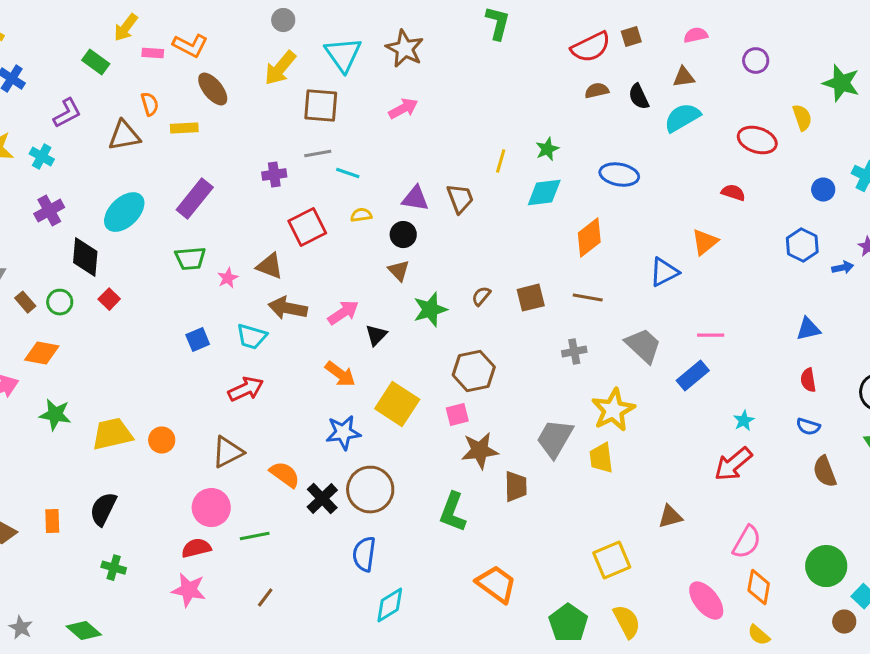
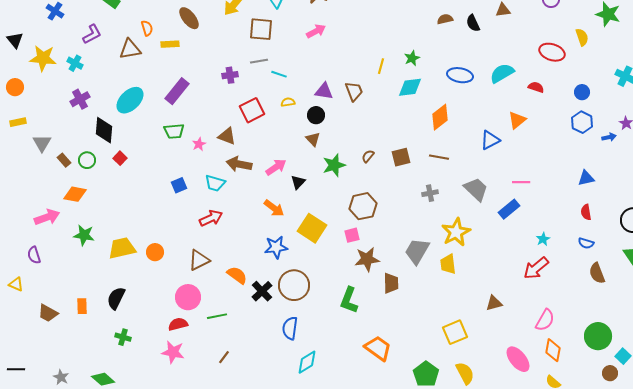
cyan semicircle: (682, 118) -> (502, 73), moved
blue circle: (823, 190) -> (582, 92), moved

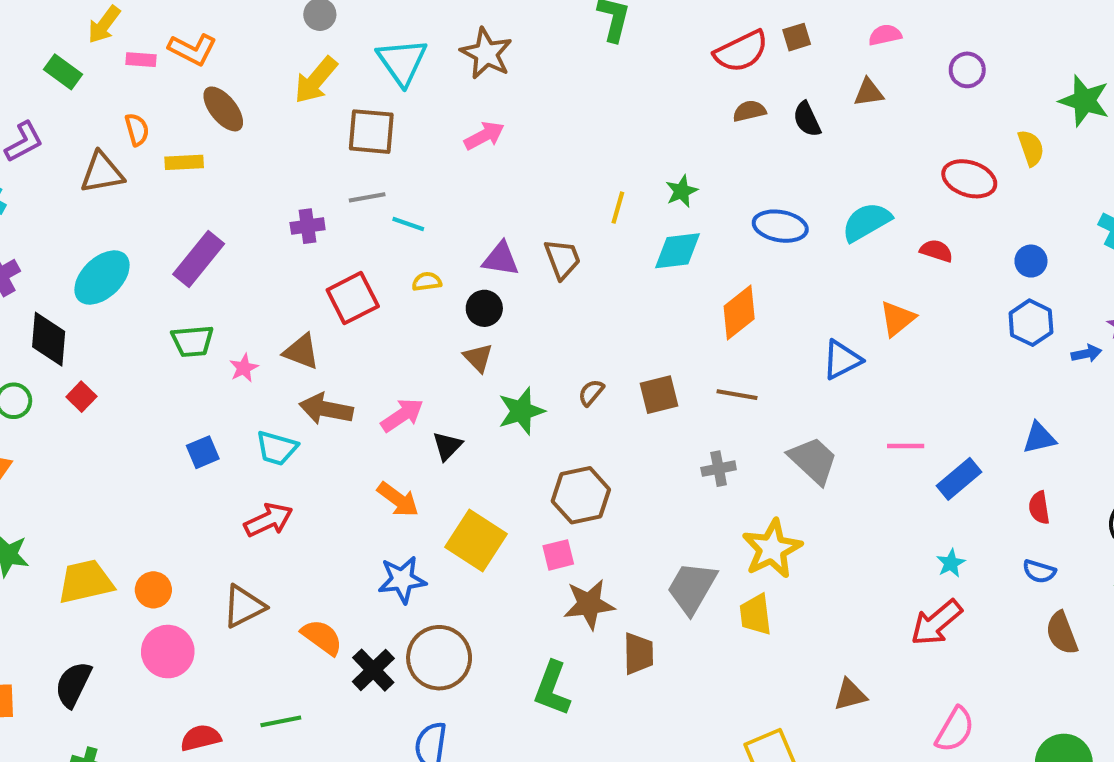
blue rectangle: (509, 209) -> (959, 479), moved
pink circle: (188, 297) -> (168, 652), moved

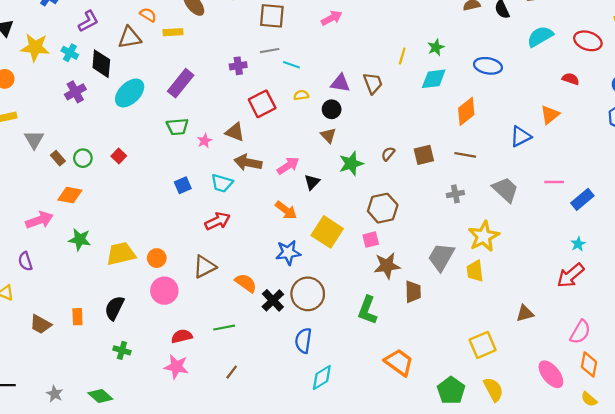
orange semicircle: (137, 130) -> (148, 15), turned -42
cyan semicircle: (867, 222) -> (540, 36), moved
black diamond: (49, 339) -> (101, 64), moved

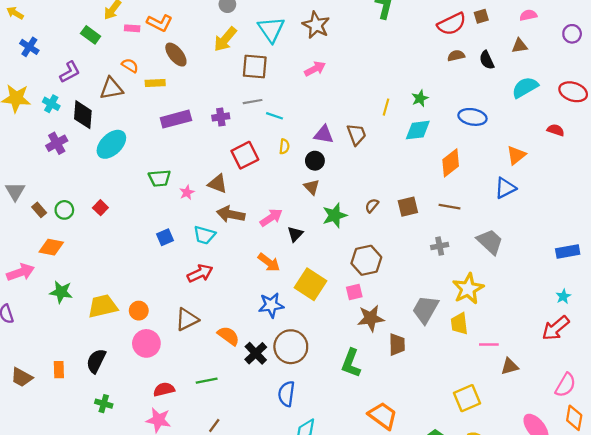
purple rectangle: (181, 83) -> (176, 119), moved, turned 36
yellow semicircle: (301, 95) -> (284, 146), turned 104
orange triangle: (550, 115) -> (516, 155), moved
pink line: (554, 182) -> (489, 345), moved
blue rectangle: (582, 199) -> (568, 252), turned 30

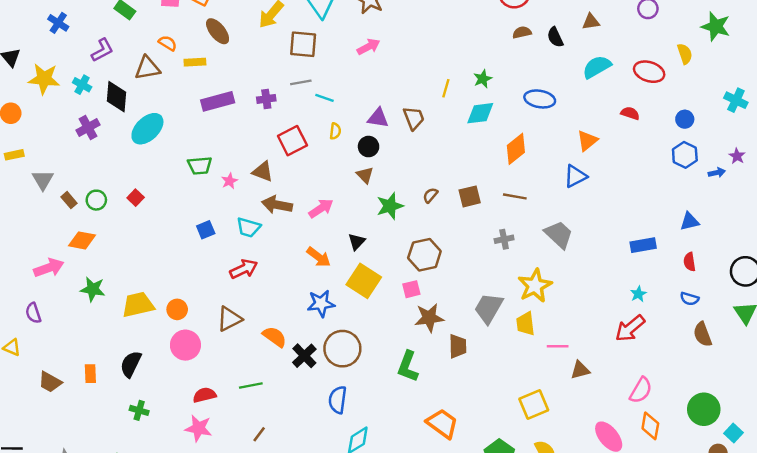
black triangle: (295, 234) -> (357, 242), moved

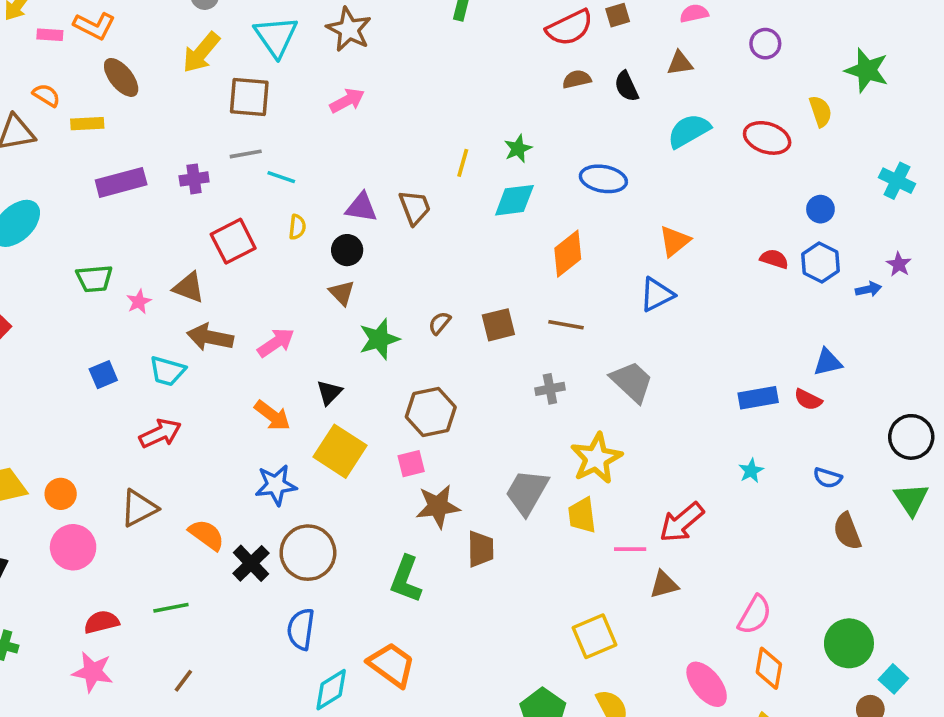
red semicircle: (630, 113) -> (774, 259), moved
red semicircle: (690, 262) -> (808, 400), moved, turned -54
red arrow: (630, 328) -> (682, 522), moved
orange trapezoid: (442, 424) -> (392, 665), moved

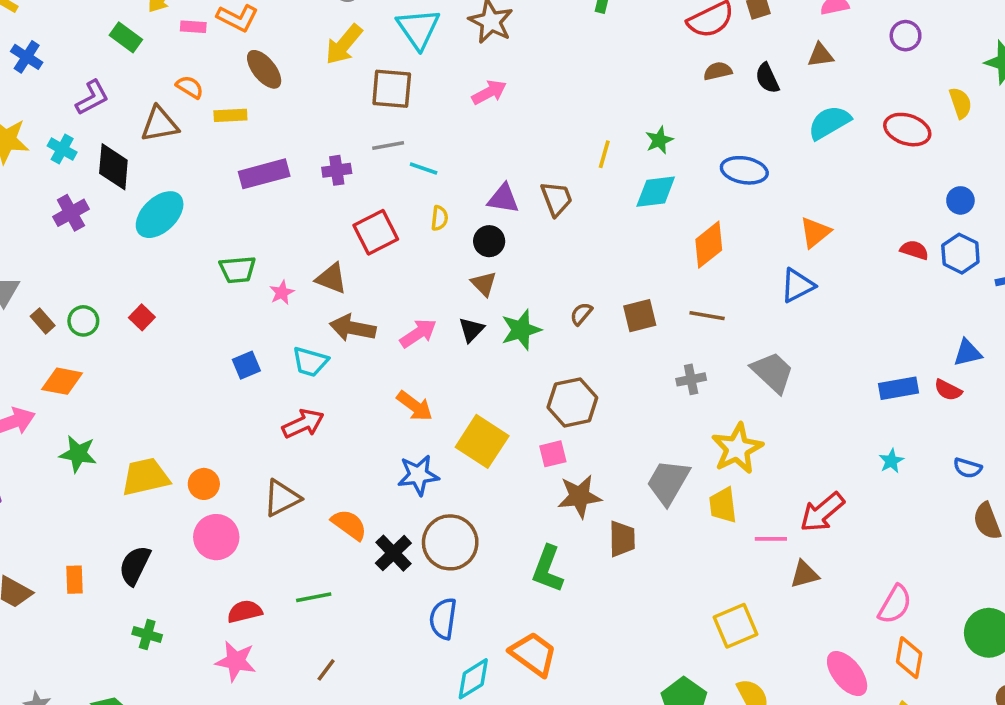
black triangle: (329, 392) -> (471, 330), moved

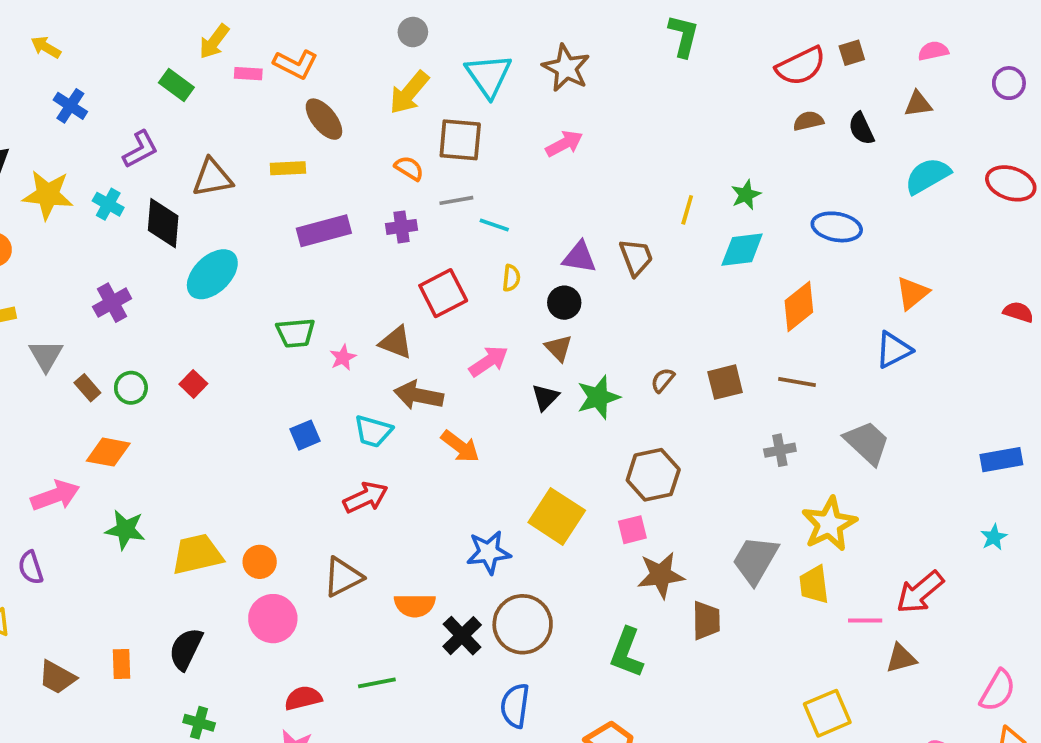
orange semicircle: (190, 87) -> (409, 168), moved
purple cross: (71, 213) -> (112, 303), moved
pink arrow: (418, 333) -> (489, 361), moved
orange arrow: (415, 406) -> (460, 446), moved
orange semicircle: (349, 525) -> (415, 605), turned 144

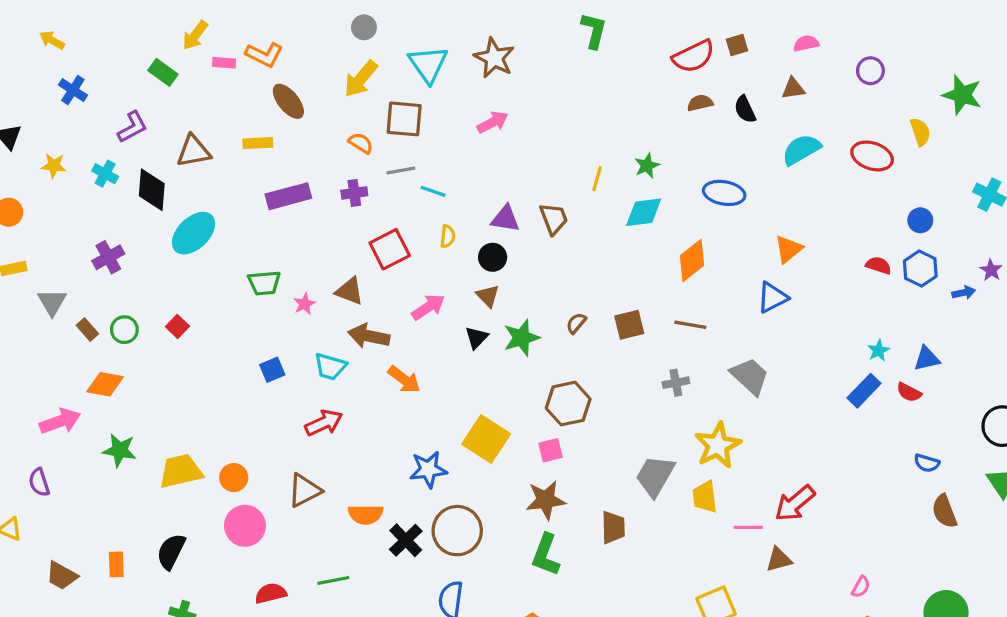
yellow star: (48, 195) -> (54, 166), size x0.6
blue rectangle: (1001, 460) -> (864, 391), turned -36
cyan star: (994, 537) -> (878, 351), moved
brown star: (661, 575) -> (546, 500), moved
pink semicircle: (998, 691) -> (861, 587), size x0.6

